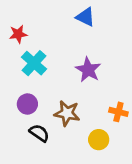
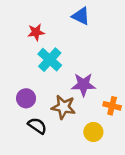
red star: (18, 34) -> (36, 32), moved
cyan cross: (34, 63) -> (50, 60), moved
purple star: (88, 70) -> (83, 85), moved, turned -30

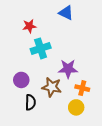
cyan cross: (50, 60) -> (41, 48), turned 30
orange cross: (112, 106) -> (82, 88), moved
black semicircle: (37, 126) -> (30, 102), turned 56

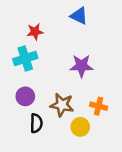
cyan cross: (41, 48) -> (25, 59), moved
purple star: (68, 69) -> (81, 66), moved
yellow circle: (76, 107) -> (80, 127), moved

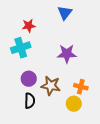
blue triangle: (79, 16) -> (65, 13), turned 42
purple circle: (25, 96) -> (29, 79), moved
yellow circle: (80, 127) -> (74, 104), moved

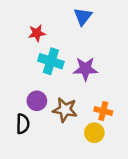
cyan cross: (21, 48) -> (51, 61), moved, turned 36
black semicircle: (30, 101) -> (23, 124), moved

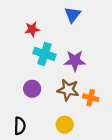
brown star: (65, 110) -> (68, 90), moved
black semicircle: (23, 124) -> (20, 126), moved
yellow circle: (94, 133) -> (65, 125), moved

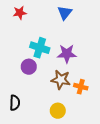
red star: (32, 29) -> (20, 13), moved
purple circle: (32, 89) -> (29, 67), moved
black semicircle: (20, 126) -> (15, 103), moved

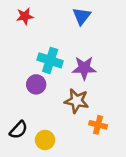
orange cross: (81, 87) -> (98, 125), moved
black semicircle: (15, 103) -> (18, 130), turned 42
yellow circle: (58, 111) -> (45, 140), moved

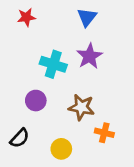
purple star: (84, 68) -> (89, 56), moved, turned -30
purple circle: (36, 84) -> (36, 101), moved
yellow circle: (45, 140) -> (61, 149), moved

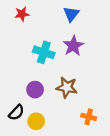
purple circle: (36, 101) -> (35, 90), moved
orange cross: (104, 133) -> (89, 117), moved
yellow circle: (61, 149) -> (36, 121), moved

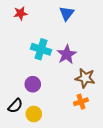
purple star: (73, 46) -> (67, 54), moved
brown star: (67, 87) -> (85, 78), moved
orange cross: (89, 117) -> (81, 102), moved, turned -32

